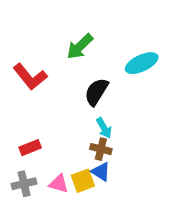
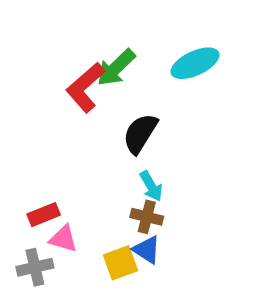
cyan ellipse: (142, 63) -> (195, 63), moved
red L-shape: (30, 77) -> (85, 87), moved, turned 88
pink triangle: (59, 184) -> (63, 239), moved

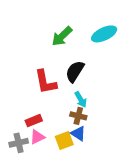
red L-shape: (85, 87) -> (46, 82), moved, turned -60
red rectangle: (44, 215) -> (34, 121), moved
pink triangle: (63, 239) -> (37, 137), moved, turned -42

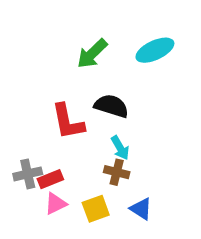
black semicircle: (75, 71) -> (111, 106), turned 75
blue triangle: (78, 133) -> (141, 209), moved
gray cross: (19, 143) -> (28, 174), moved

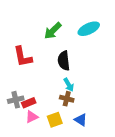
black semicircle: (111, 106) -> (64, 61), turned -114
red L-shape: (68, 122) -> (23, 57), moved

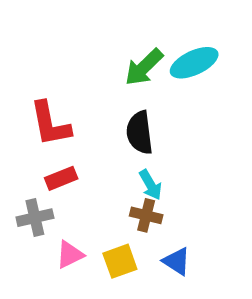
green arrow: (53, 31) -> (144, 67), moved
red rectangle: (29, 103) -> (61, 178), moved

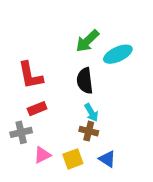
cyan ellipse: (194, 63) -> (118, 54), moved

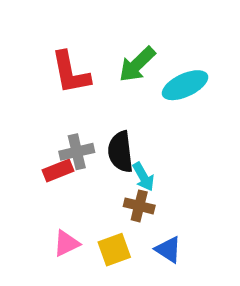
red L-shape: (30, 75) -> (71, 73), moved
black semicircle: (85, 81) -> (120, 152), moved
gray cross: (21, 132) -> (77, 152), moved

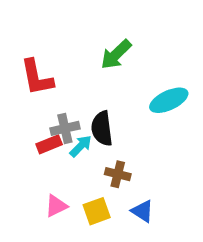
red L-shape: (71, 73) -> (37, 77), moved
cyan ellipse: (185, 85) -> (169, 100), moved
cyan arrow: (143, 177) -> (81, 146), moved, turned -105

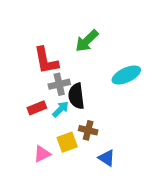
red L-shape: (37, 77) -> (46, 61), moved
gray cross: (65, 128) -> (59, 84), moved
yellow square: (97, 211) -> (67, 142), moved

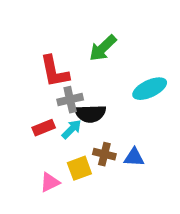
black semicircle: (76, 96) -> (90, 114), turned -85
blue triangle: (107, 158) -> (134, 157), moved, turned -30

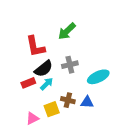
cyan ellipse: (150, 89) -> (98, 77), moved
gray cross: (70, 100) -> (70, 65), moved
black semicircle: (90, 114) -> (44, 69), moved, turned -36

